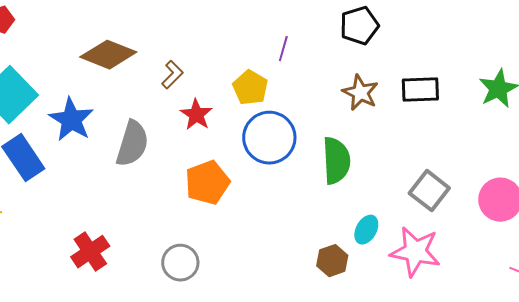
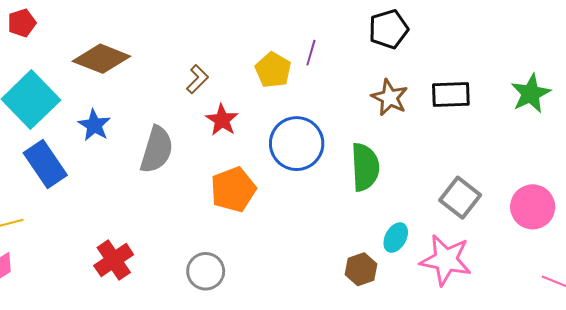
brown diamond: (108, 55) -> (101, 59), moved
yellow pentagon: (250, 88) -> (273, 70), moved
blue star: (71, 120) -> (94, 125), size x0.7

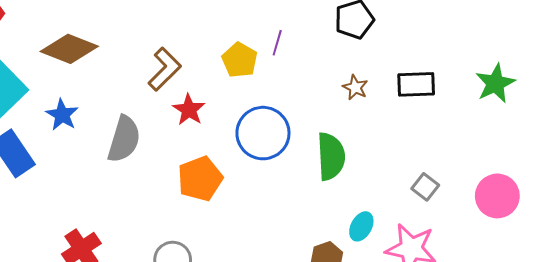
brown L-shape: (197, 79) -> (165, 69), size x1.5
brown star: (390, 98) -> (355, 87), size x0.7
gray square: (460, 198) -> (425, 187), size x0.7

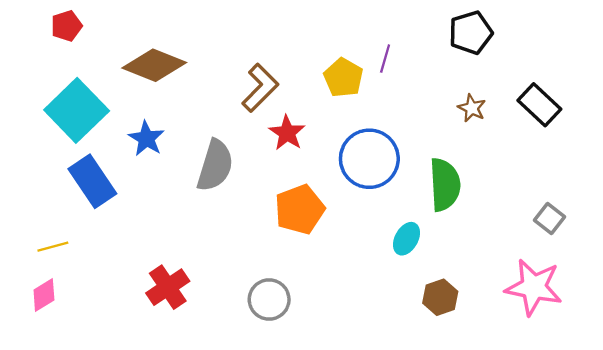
black rectangle: (416, 84) -> (539, 105), turned 45
cyan ellipse: (361, 226) -> (406, 239), moved

